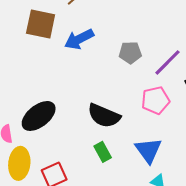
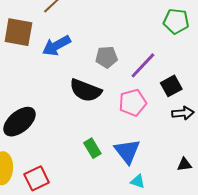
black semicircle: (104, 116) -> (86, 90), moved
green rectangle: (103, 152) -> (92, 148), moved

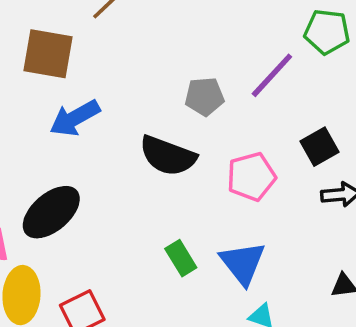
blue arrow: (56, 46) -> (75, 118), moved
purple line: (143, 65) -> (272, 75), moved

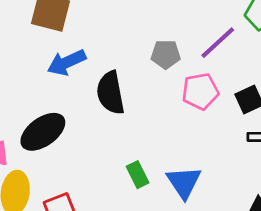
black semicircle: (168, 156) -> (110, 93), moved, turned 54
pink pentagon: (251, 177) -> (200, 91), moved

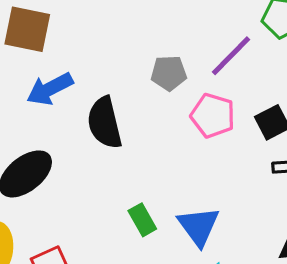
pink pentagon: (200, 91) -> (213, 116), turned 30

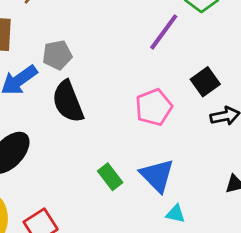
gray pentagon: (169, 73) -> (57, 55), moved
pink pentagon: (213, 116) -> (154, 107), moved, turned -30

